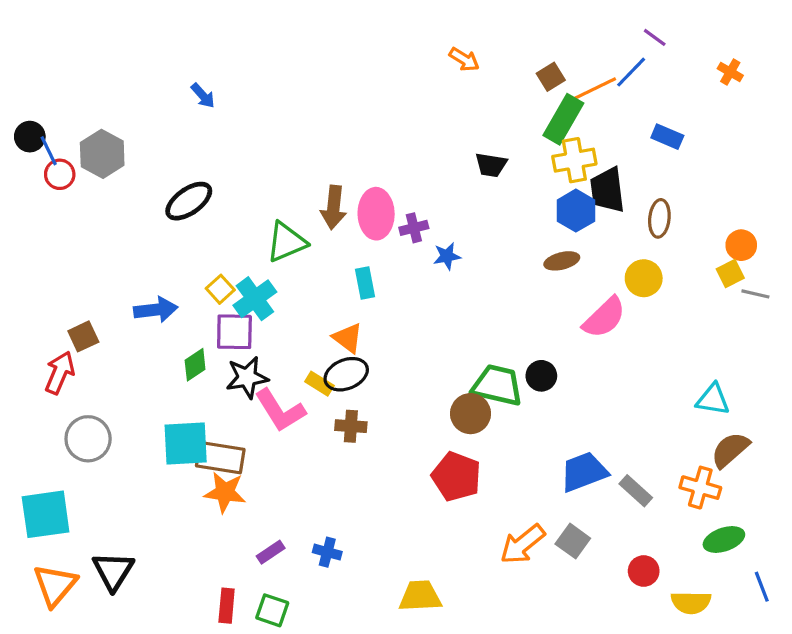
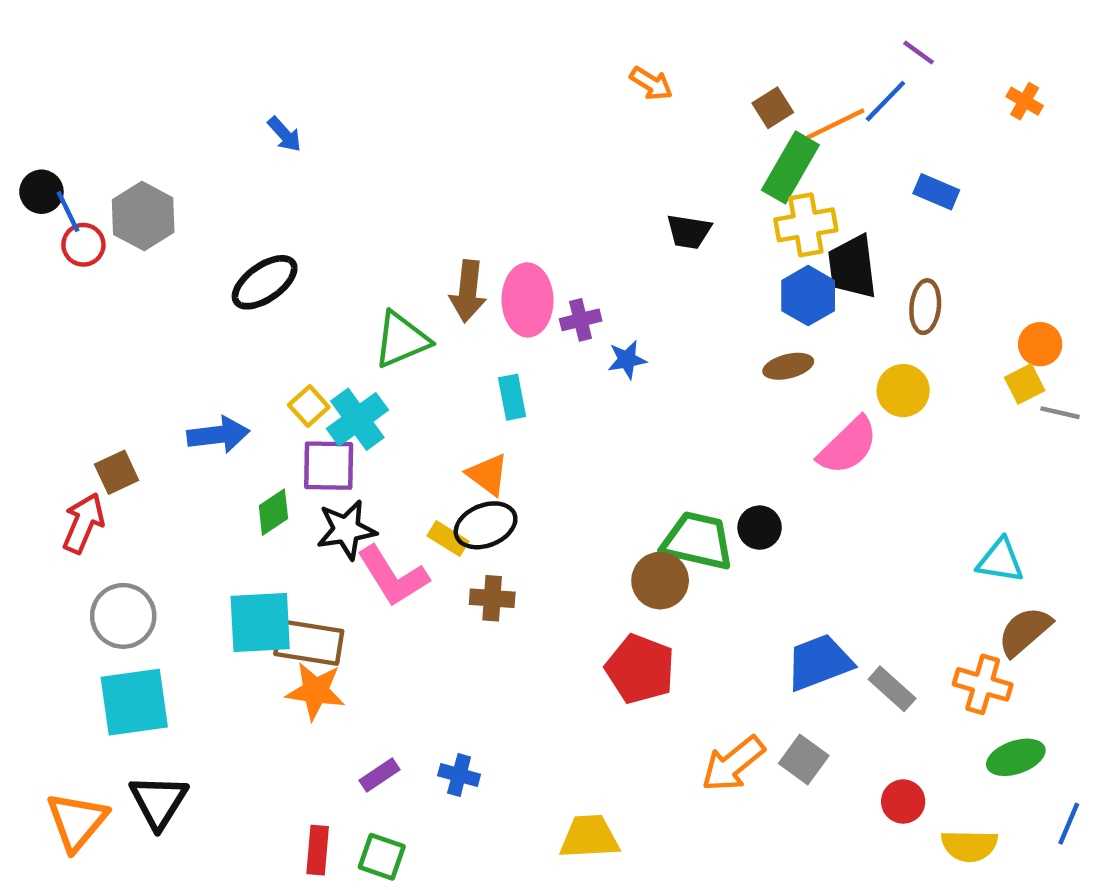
cyan square: (46, 514) -> (134, 702), moved
blue line: (762, 587) -> (1069, 824), turned 44

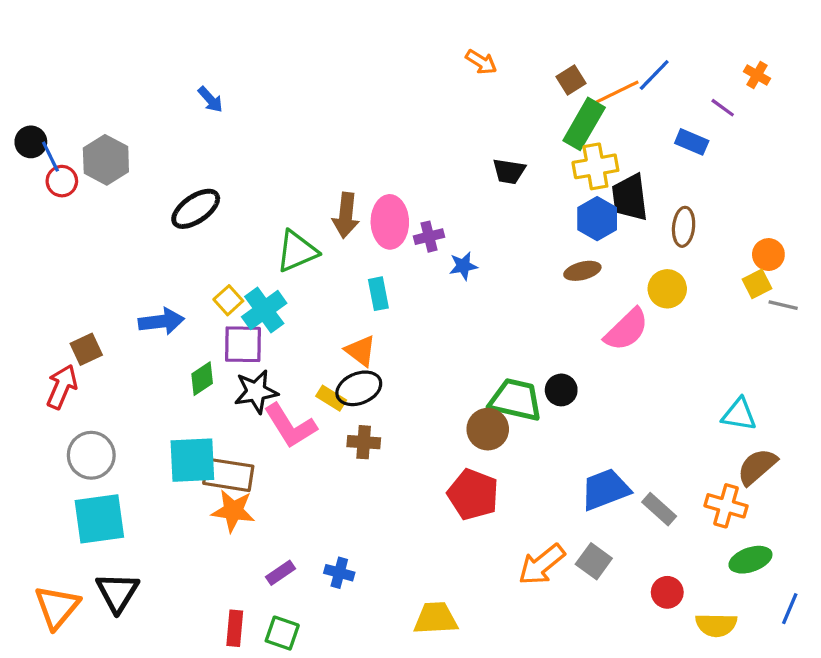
purple line: (919, 53) -> (723, 108), moved

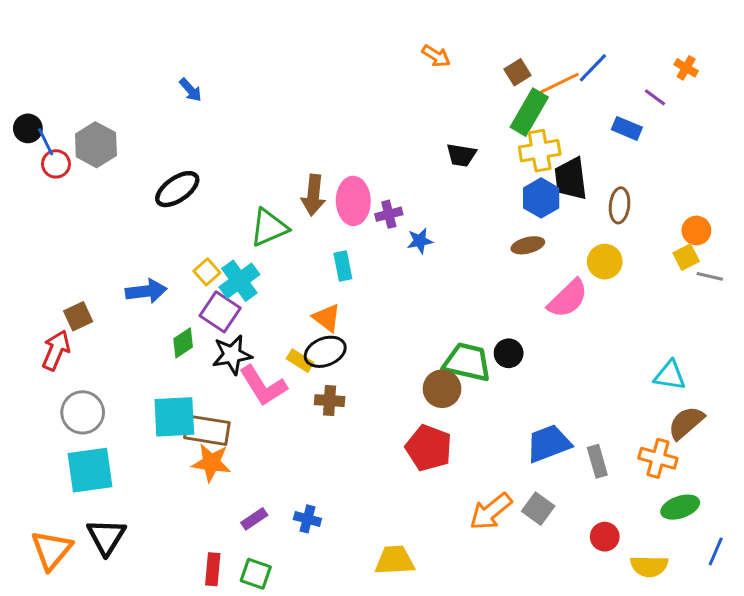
purple square: (243, 344) -> (220, 312), turned 33
gray rectangle: (659, 509) -> (597, 461), turned 32

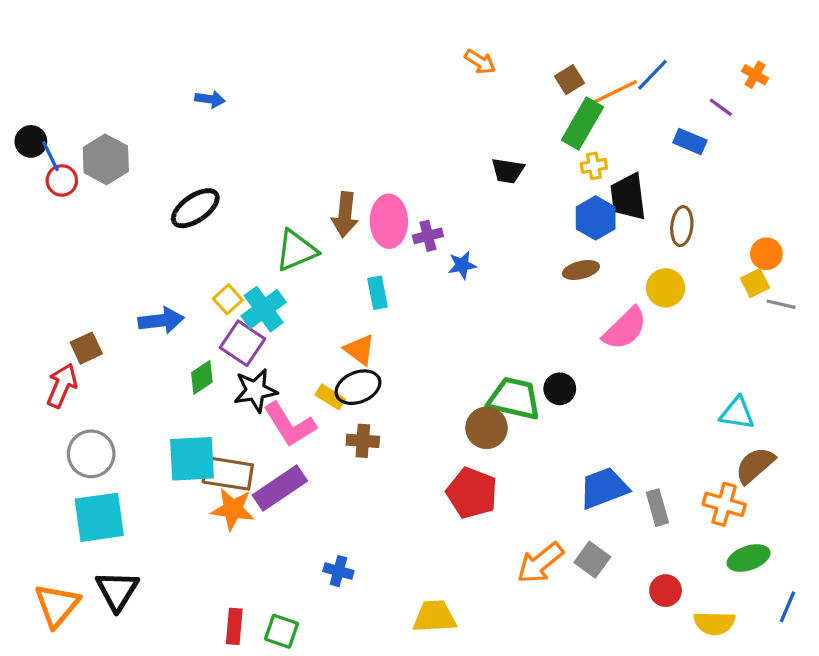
blue arrow: (191, 90) -> (210, 99), turned -40
yellow cross: (540, 151) -> (594, 166), size x0.6
purple rectangle: (254, 519) -> (280, 488), moved, size x1.8

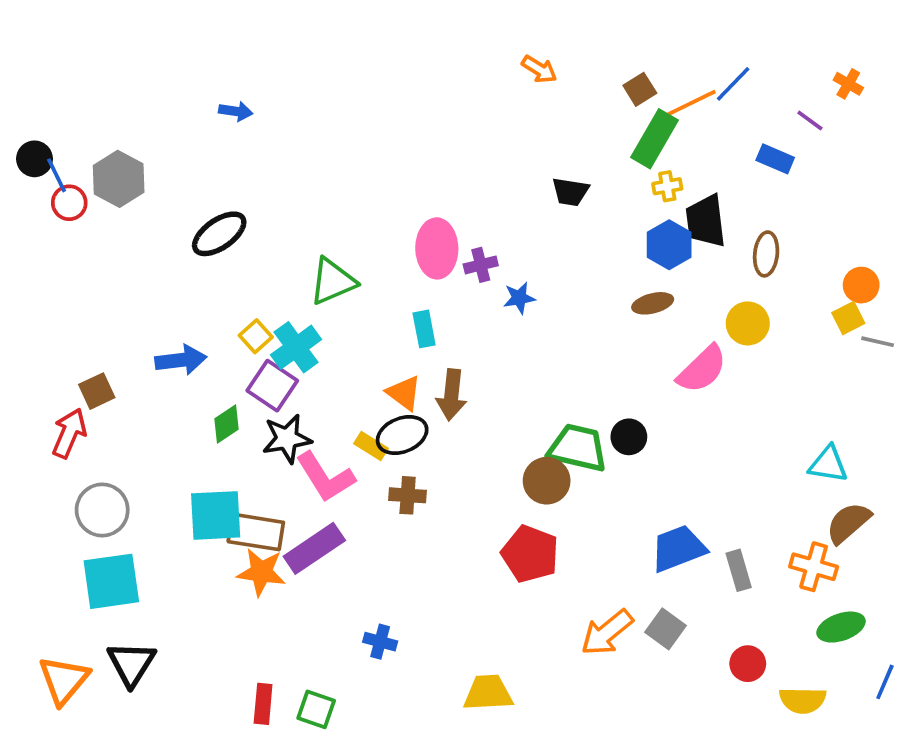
brown arrow: (345, 215) -> (451, 395), moved

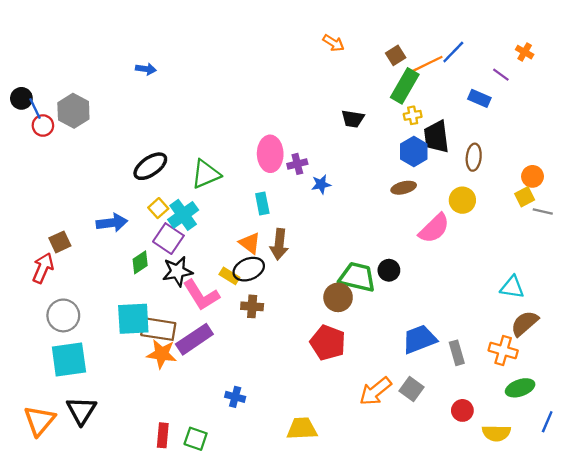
black ellipse: (219, 234) -> (150, 166), moved

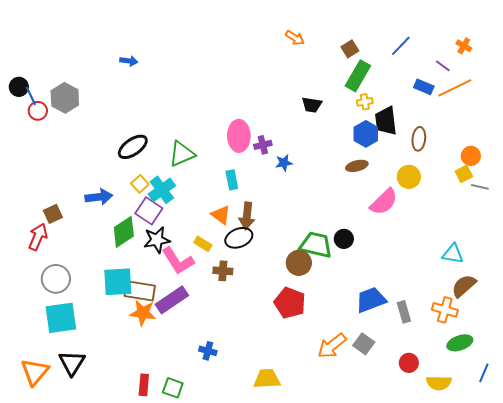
orange line: (424, 66) -> (455, 88), moved
green diamond: (140, 262) -> (124, 232), size x1.5
black ellipse: (249, 269) -> (239, 238), moved

